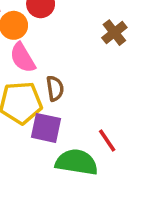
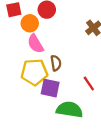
red line: (107, 141) -> (89, 84), moved

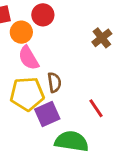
purple square: (50, 88) -> (47, 114), turned -36

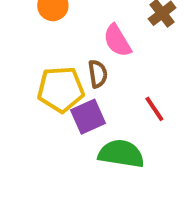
pink semicircle: (29, 58) -> (117, 41), moved

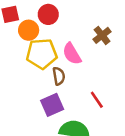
yellow pentagon: (61, 89) -> (42, 54), moved

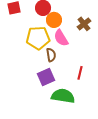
orange circle: (29, 30) -> (54, 20), moved
red line: (97, 100) -> (80, 73), turned 48

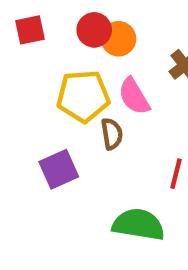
orange circle: (54, 20) -> (119, 39), moved
purple square: (46, 77) -> (59, 169), moved

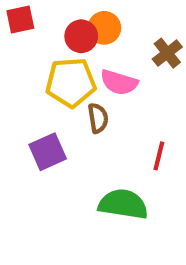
red circle: (94, 30) -> (81, 36), moved
pink semicircle: (134, 96) -> (119, 82), turned -42

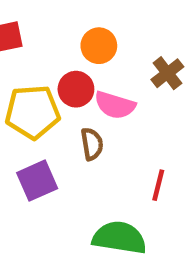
red circle: (81, 36) -> (76, 89), moved
yellow pentagon: (71, 82) -> (33, 112), moved

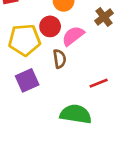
pink semicircle: (115, 105) -> (73, 36), turned 125
red line: (158, 185) -> (99, 83), turned 54

